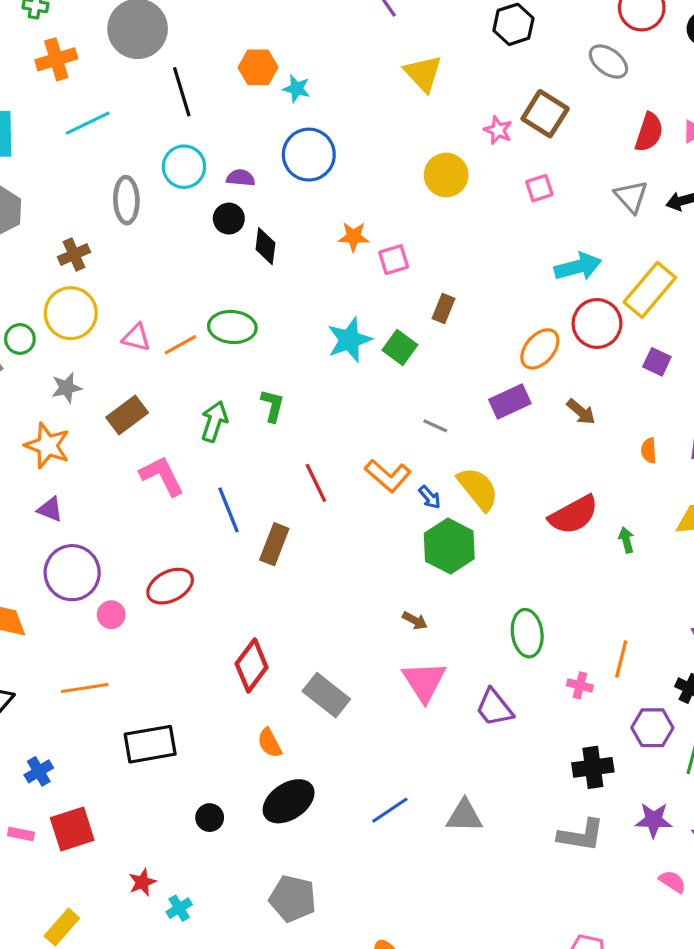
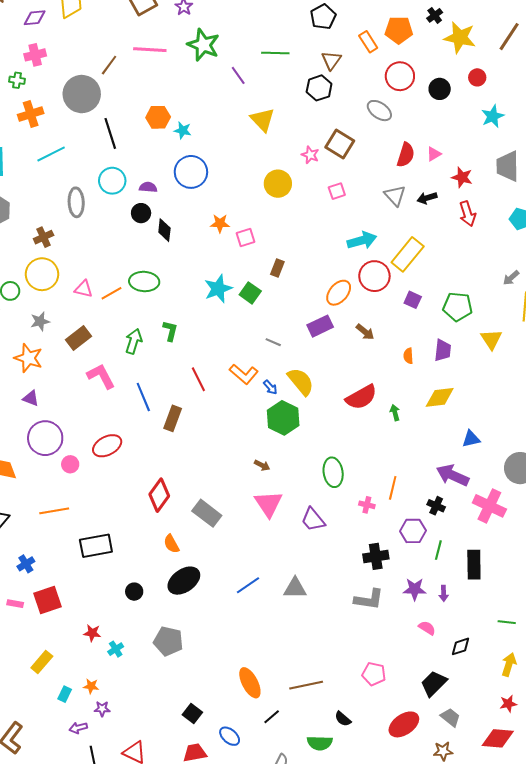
red star: (142, 882) -> (92, 633), turned 30
gray pentagon: (293, 899) -> (168, 641), moved

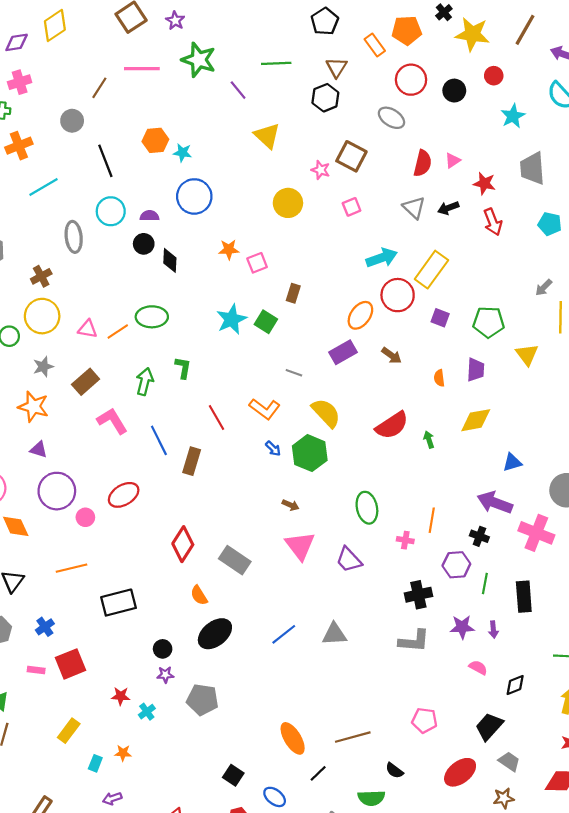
gray circle: (82, 94) -> (72, 121), size x0.6
blue arrow: (270, 387) -> (273, 448), moved
purple star: (102, 709) -> (165, 675), moved

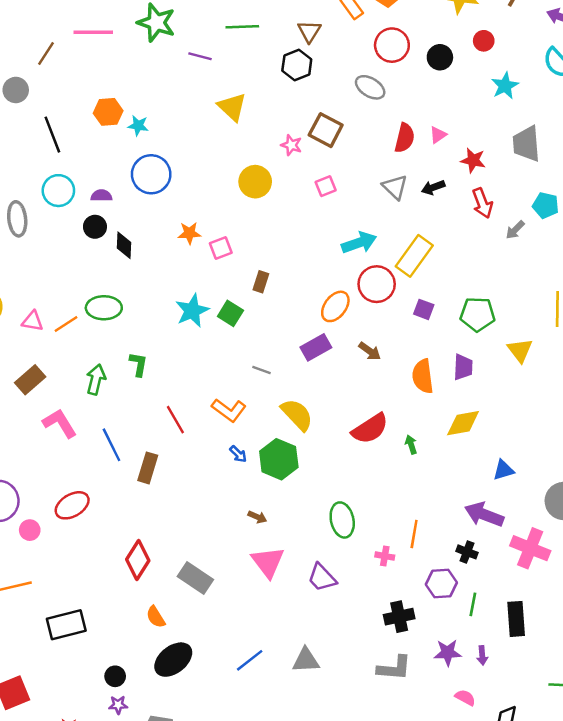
purple line: (238, 90) -> (200, 56), turned -36
gray arrow: (544, 287) -> (515, 230), moved
orange semicircle: (439, 378) -> (423, 376), size x1.8

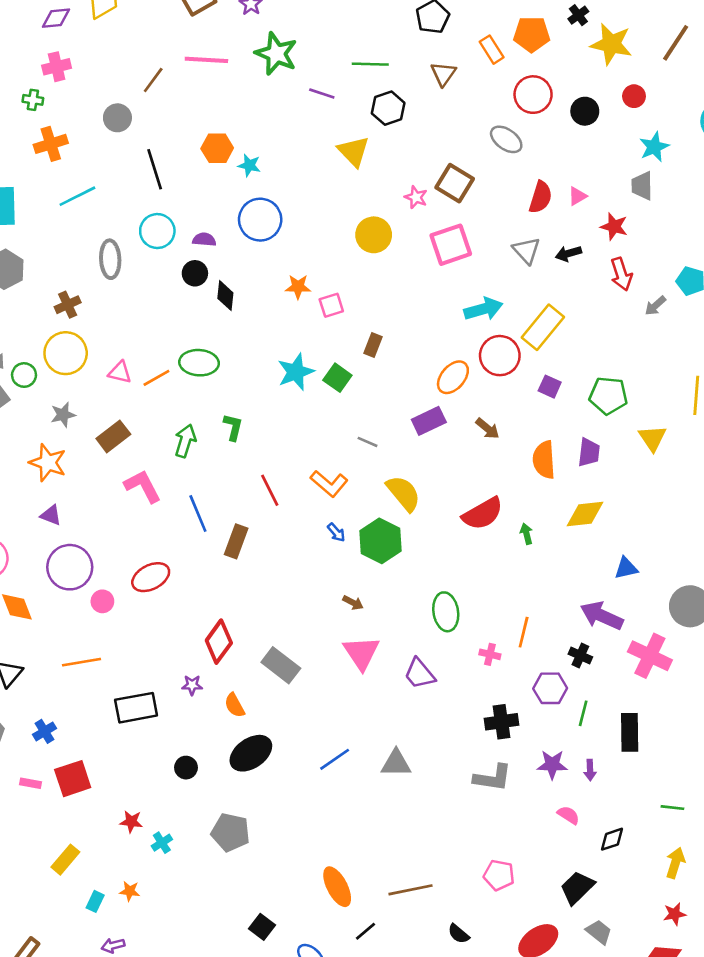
black hexagon: (297, 65) -> (388, 108), moved
gray trapezoid: (526, 144) -> (642, 186), moved, size x0.7
pink square: (326, 186) -> (451, 245), size x1.8
purple star: (118, 705) -> (192, 685), moved

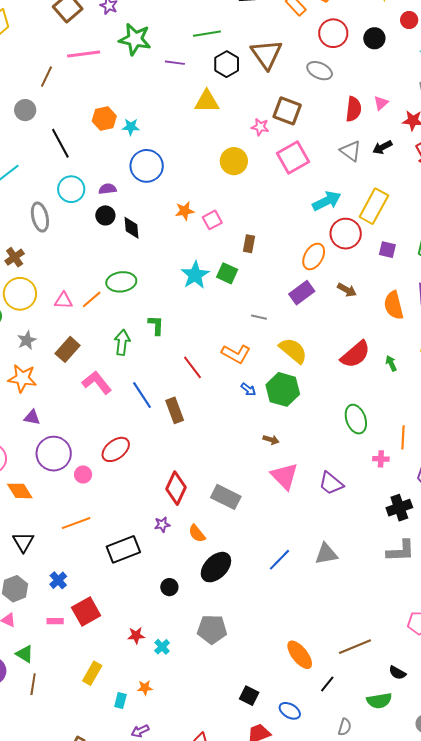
brown triangle: (443, 74) -> (267, 54), moved, size x1.6
yellow triangle: (354, 151) -> (207, 101), turned -36
brown rectangle: (236, 541) -> (175, 410), turned -30
green ellipse: (446, 612) -> (356, 419), moved

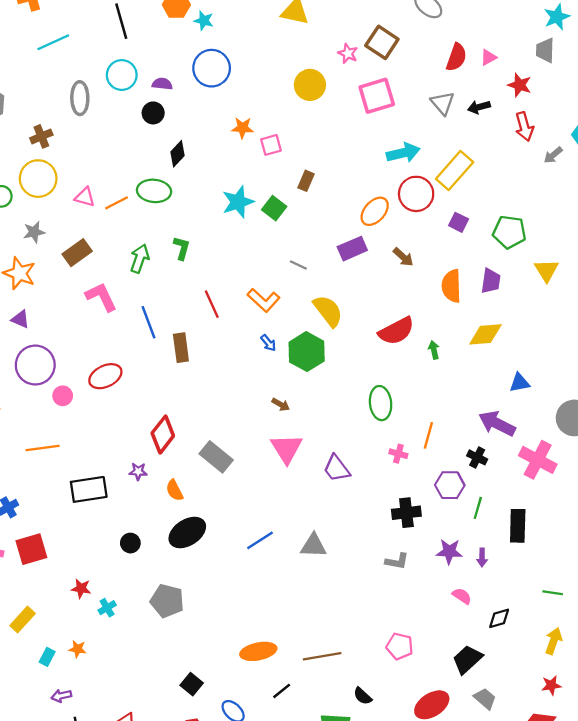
black diamond: (132, 228) -> (177, 154), moved, turned 35
gray L-shape: (401, 551) -> (397, 561), size x0.7
orange ellipse: (300, 655) -> (258, 651), turned -76

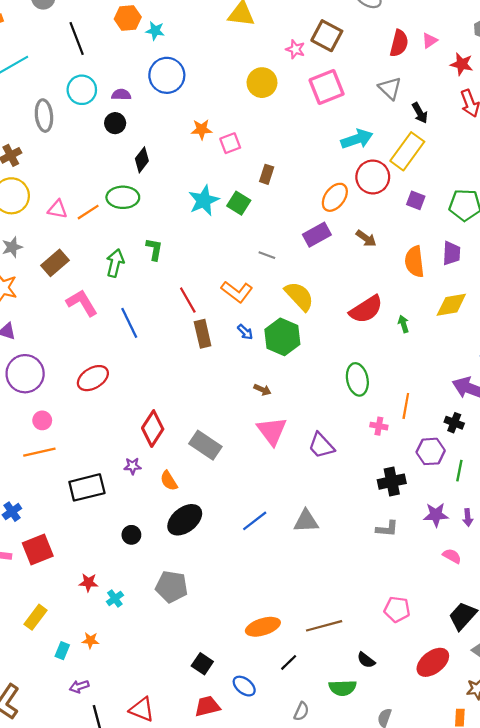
black arrow: (479, 107) -> (420, 113), moved, turned -100
brown rectangle: (181, 348) -> (203, 334), moved
pink circle: (63, 396) -> (42, 420), moved

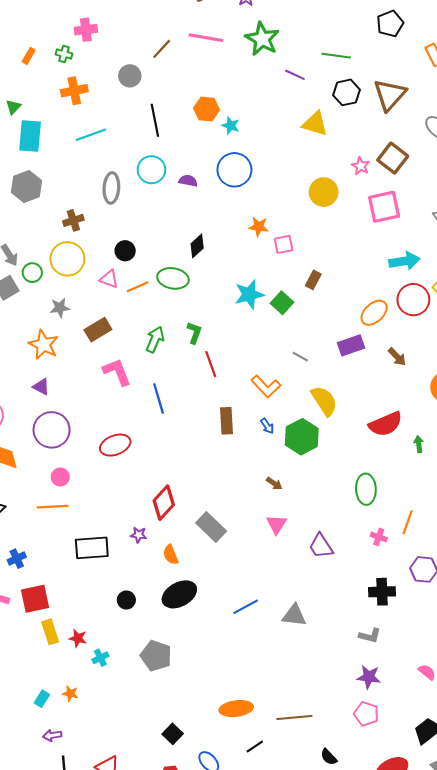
black circle: (115, 123) -> (125, 251), moved
red line: (188, 300) -> (211, 364), moved
pink triangle: (272, 431) -> (276, 524), size x0.7
purple star: (436, 515) -> (369, 677), moved
yellow rectangle: (35, 617) -> (50, 632), moved, turned -65

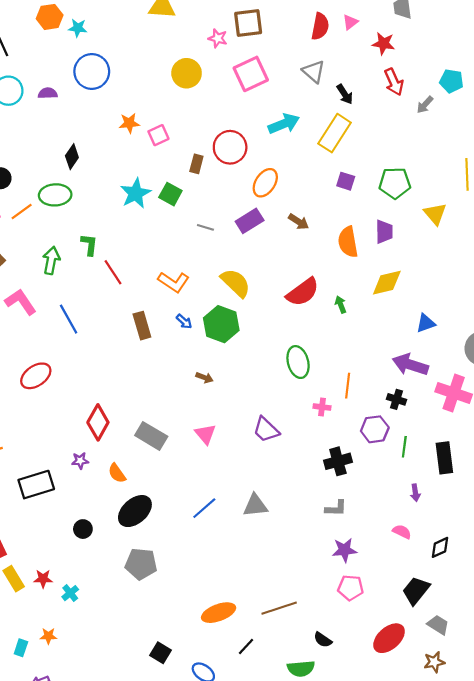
brown square: (393, 158) -> (248, 23), turned -32
red circle: (413, 300) -> (230, 147), moved
gray line: (300, 357) -> (205, 227), moved
pink triangle: (276, 524) -> (205, 434), moved
gray pentagon: (156, 656) -> (141, 564), moved

